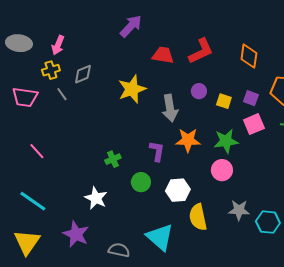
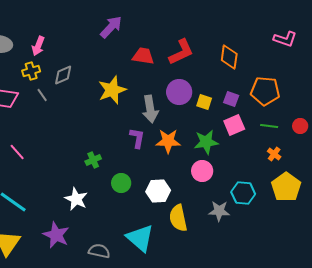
purple circle: (199, 91) -> (179, 92), size x1.6
purple L-shape: (157, 151) -> (137, 138), moved
cyan hexagon: (268, 222) -> (243, 193), moved

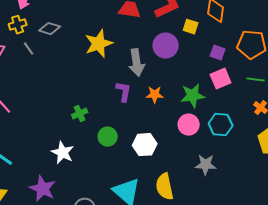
gray diamond: (63, 75) -> (50, 29), turned 40
yellow square: (204, 102) -> (191, 27), moved
orange star: (168, 141) -> (155, 95), size x0.7
cyan hexagon: (243, 193) -> (221, 125), moved
yellow semicircle: (178, 218) -> (165, 187), moved

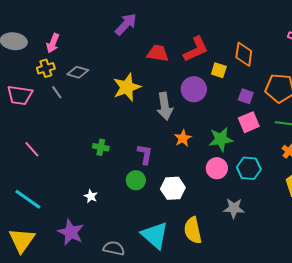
purple L-shape: (124, 92) -> (145, 154), moved
orange star: (155, 95) -> (183, 138), turned -30
green cross: (80, 114) -> (101, 147), moved, turned 35
white star: (63, 153) -> (91, 196), size x0.6

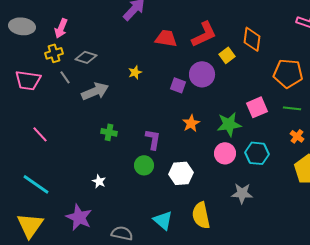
yellow square: (219, 70) -> (227, 55), turned 35
yellow star: (127, 87) -> (135, 72), size x0.5
purple square: (246, 96) -> (178, 85), moved
gray arrow: (165, 106) -> (95, 91), moved, turned -104
cyan triangle: (155, 235) -> (163, 220), size x0.7

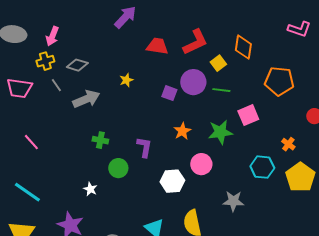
green line: (292, 108) -> (221, 90), moved
pink circle: (225, 153) -> (201, 164), moved
cyan hexagon: (257, 153) -> (262, 167), moved
green circle: (144, 165) -> (118, 168), moved

